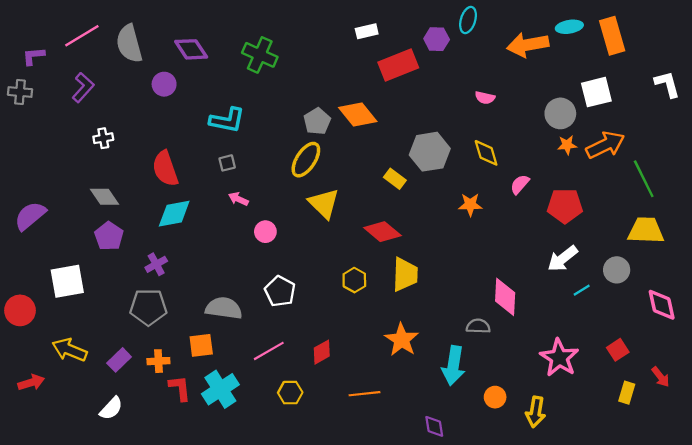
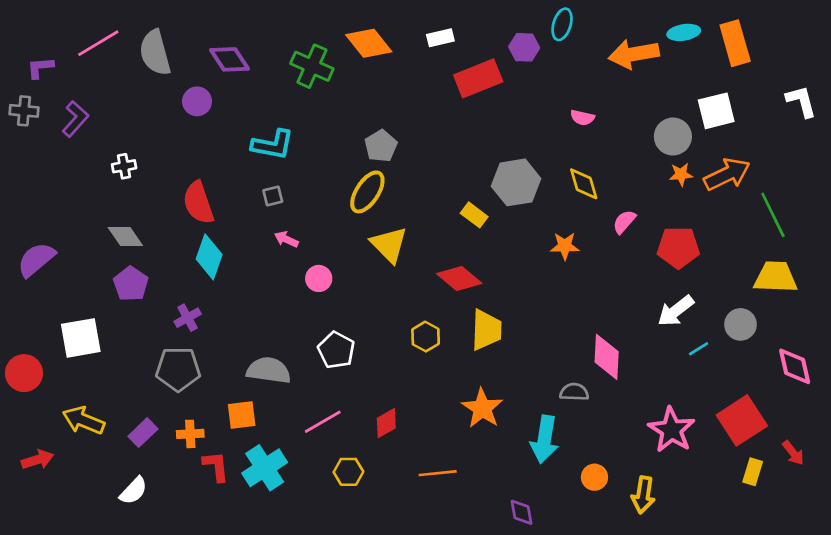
purple L-shape: (83, 88) -> (75, 119), moved
orange diamond: (358, 115) -> (369, 43), moved
cyan diamond: (174, 214) -> (209, 257), turned -60
red square: (618, 350) -> (742, 420), size x1.8

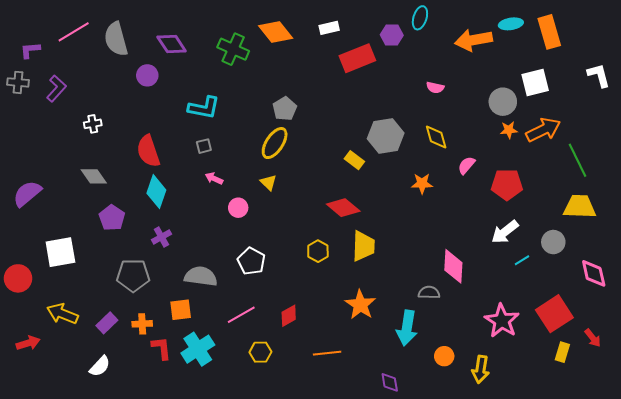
yellow triangle: (389, 245) -> (268, 182), moved, size x0.6
purple pentagon: (131, 284) -> (112, 218), moved
purple cross: (188, 318) -> (161, 237), moved

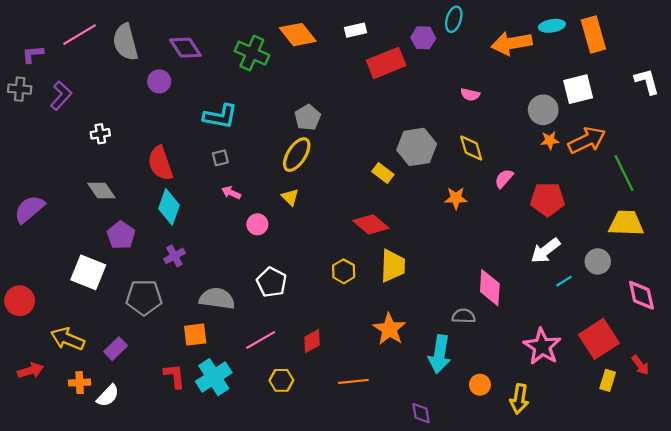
white square: (60, 252) -> (88, 272), moved, turned 32
orange cross: (142, 324) -> (80, 383), moved

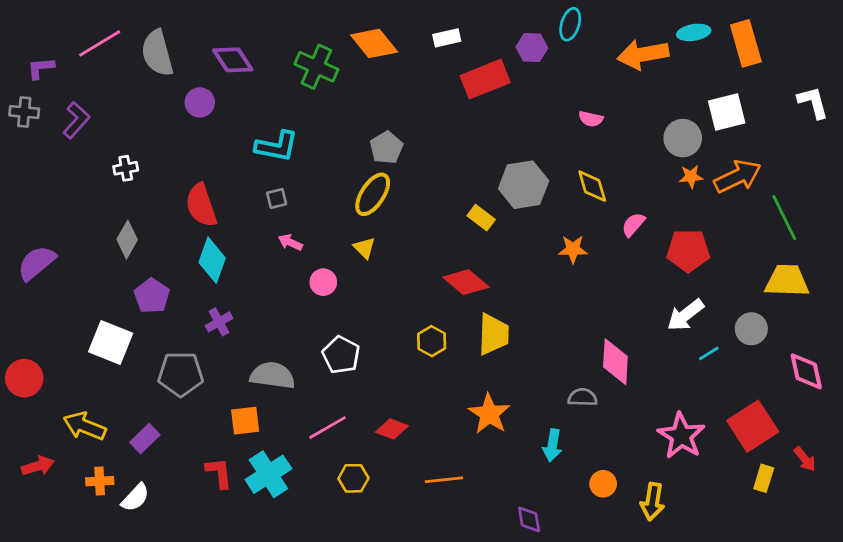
gray diamond: (101, 191) -> (127, 240), turned 64
red diamond: (312, 341) -> (392, 429), turned 50
cyan arrow: (440, 354) -> (552, 445), size x0.7

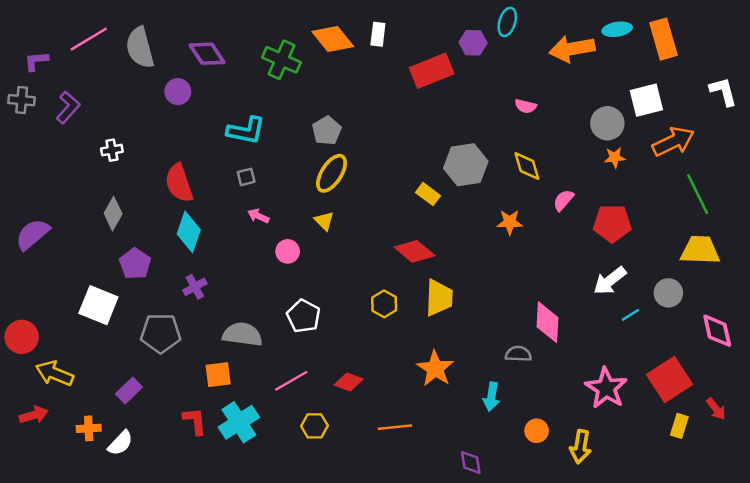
white rectangle: (447, 38) -> (378, 34), moved, turned -70
gray pentagon: (386, 148) -> (327, 131), moved
orange arrow: (738, 176) -> (673, 142), moved
yellow arrow: (85, 426) -> (55, 373), moved

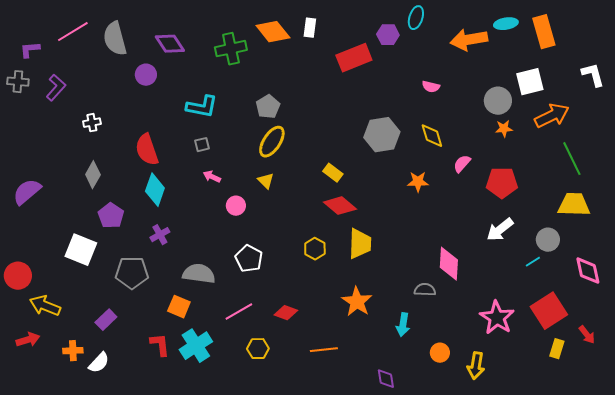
green cross: (282, 60) -> (231, 49), turned -36
yellow rectangle: (428, 194) -> (333, 173), moved
cyan line: (631, 315) -> (533, 262), moved
orange square: (218, 375) -> (179, 307), turned 30

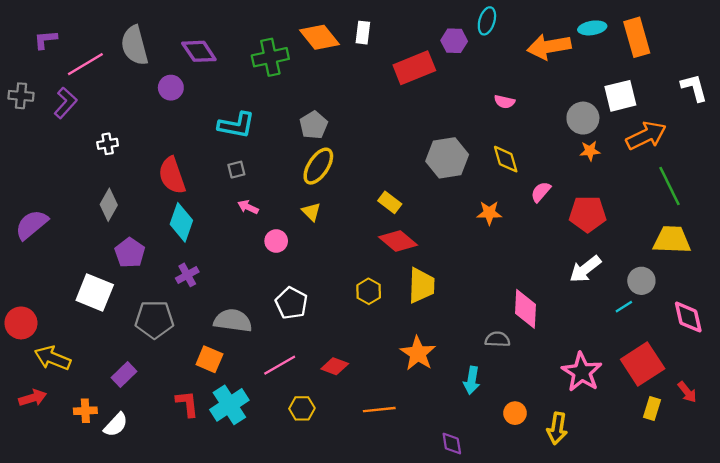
pink line: (73, 32) -> (85, 64), moved
purple L-shape: (30, 50) -> (46, 40), moved

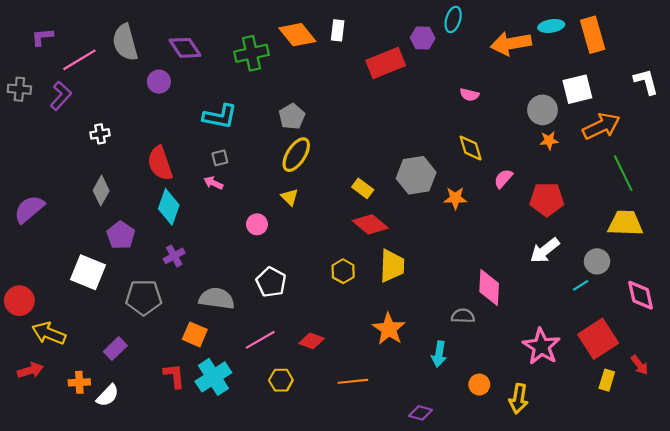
gray hexagon: (447, 158) -> (416, 175), moved
pink arrow: (248, 207) -> (213, 183), moved
purple diamond: (452, 444) -> (420, 413), turned -65

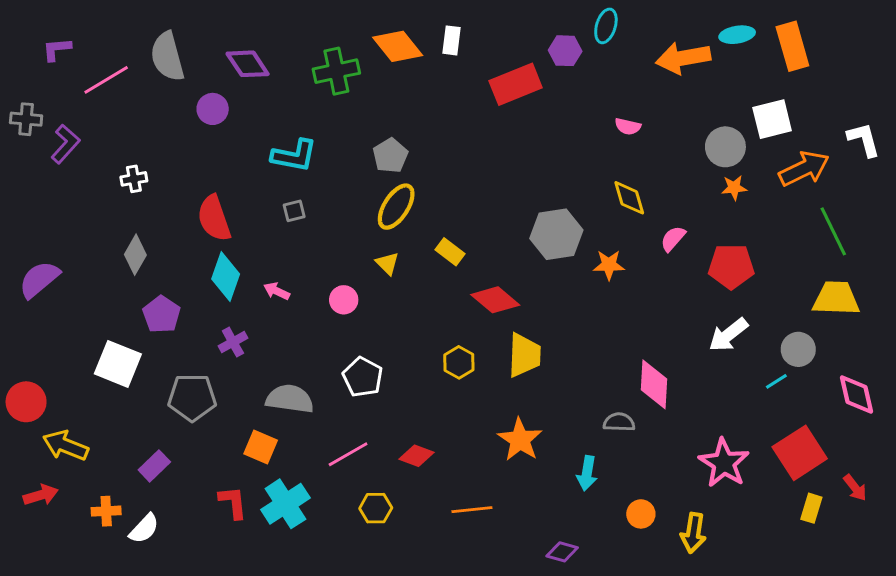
white L-shape: (646, 82) -> (864, 140), moved
purple L-shape: (61, 96) -> (65, 144), moved
pink arrow: (213, 183) -> (277, 291), moved
yellow rectangle: (363, 188) -> (450, 252), moved

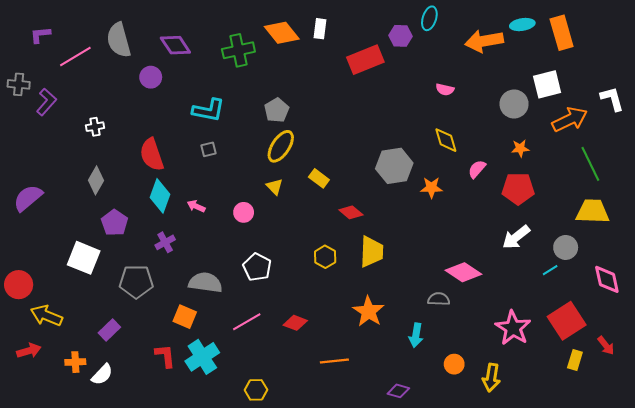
orange star: (734, 188) -> (520, 148), moved
red diamond: (495, 300) -> (351, 212), size x0.7
pink diamond: (654, 384) -> (463, 272), turned -60
yellow hexagon: (376, 508) -> (256, 390), moved

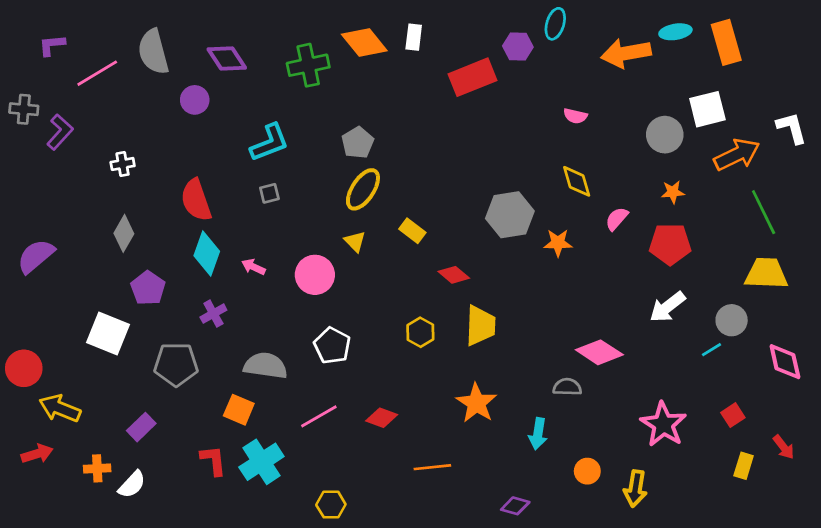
cyan L-shape: (208, 110) -> (269, 143), turned -32
pink circle: (244, 212) -> (315, 275), size x1.5
red square: (567, 321) -> (733, 415), size x0.5

